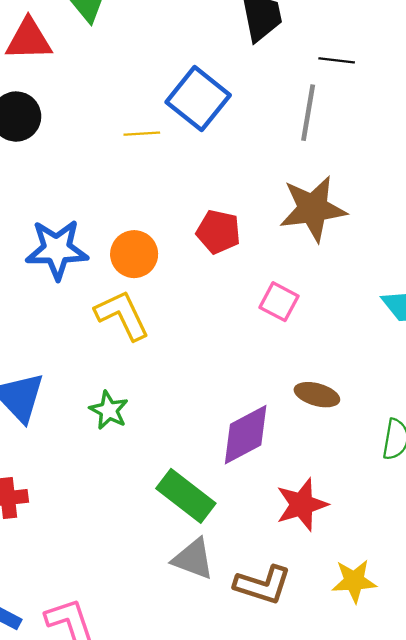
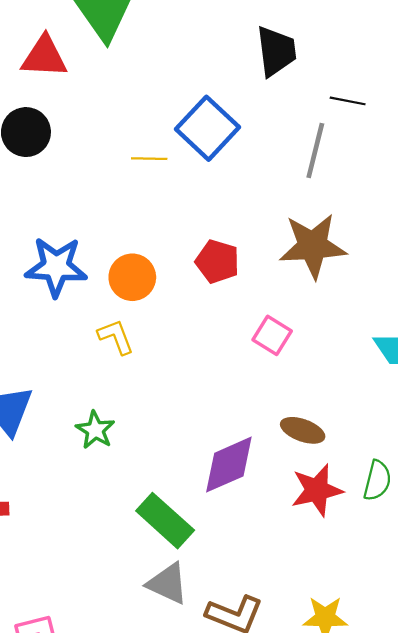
yellow L-shape: (122, 315) -> (116, 337), size x0.7
red star: (302, 505) -> (317, 490), moved

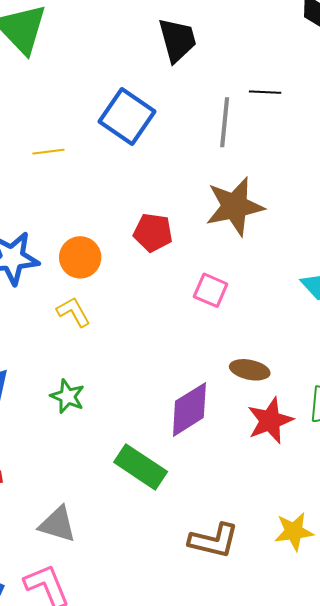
black line: (348, 101) -> (265, 92), moved
yellow line: (149, 159) -> (48, 152), moved
gray triangle: (168, 584) -> (58, 524), moved

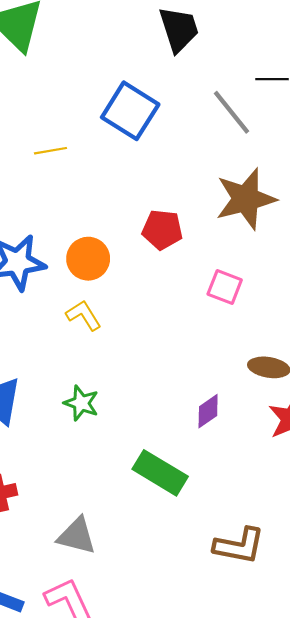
gray line: (225, 122) -> (232, 112), turned -42
purple diamond: (189, 409) -> (208, 411), size x0.6

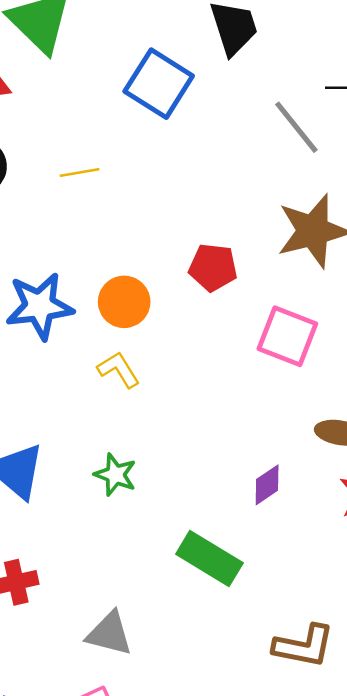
blue square: (130, 111) -> (159, 84), moved
pink square: (225, 287) -> (287, 336), size x1.4

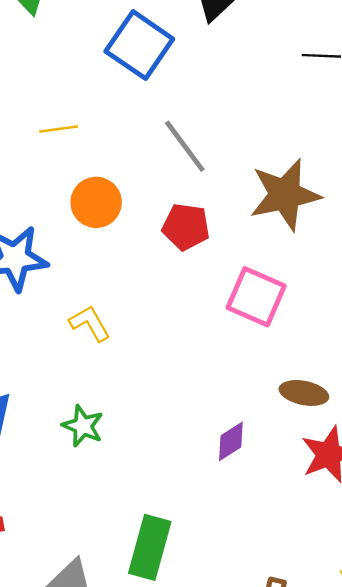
gray line: (296, 127) -> (185, 146), moved
orange circle: (124, 302) -> (96, 202), moved
green rectangle: (209, 558) -> (150, 547), moved, turned 72

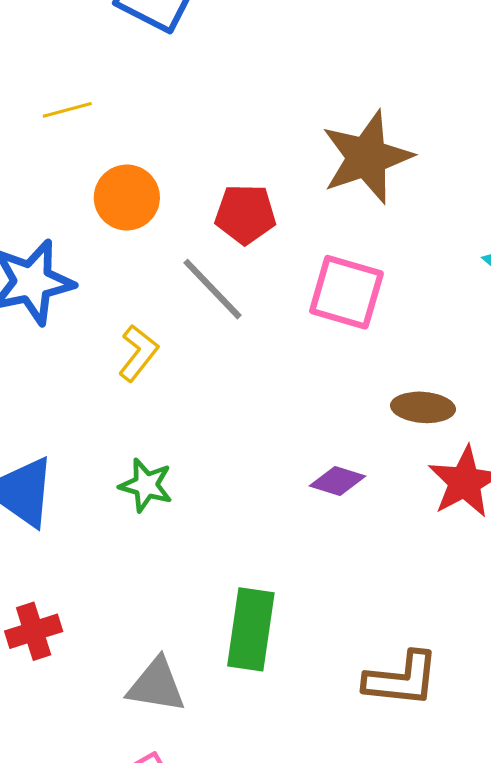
gray line: (185, 146) -> (212, 289), moved
yellow L-shape: (90, 323) -> (138, 353), turned 75
purple diamond: (231, 441) -> (338, 481), turned 57

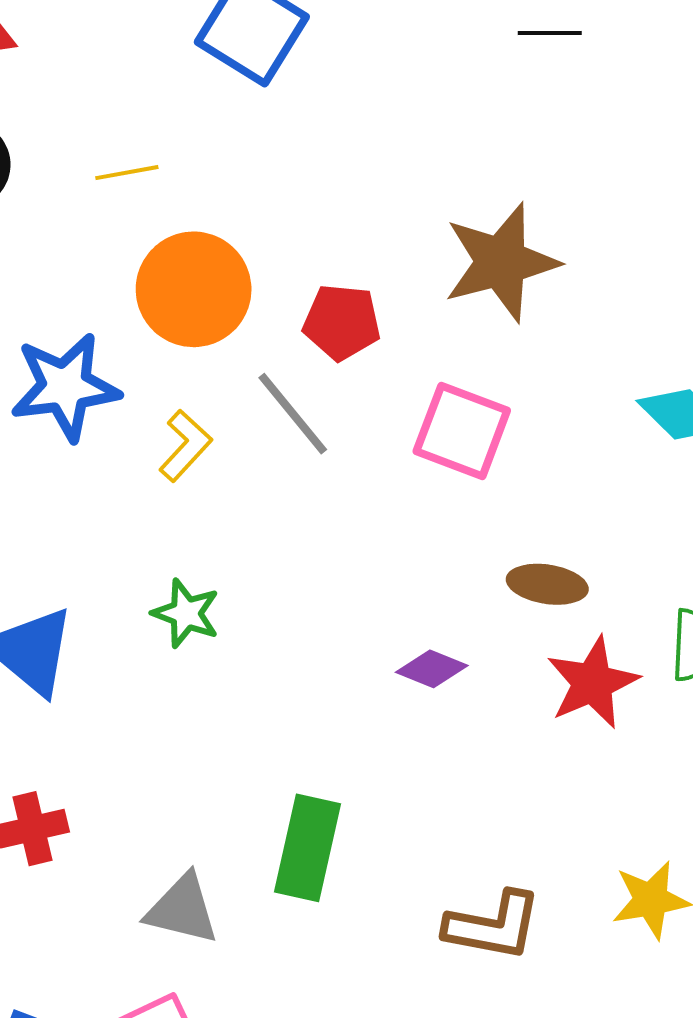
orange circle: (127, 198) -> (194, 289), size x1.4
yellow L-shape: (138, 353) -> (185, 446), moved
green star: (146, 485) -> (186, 613), moved

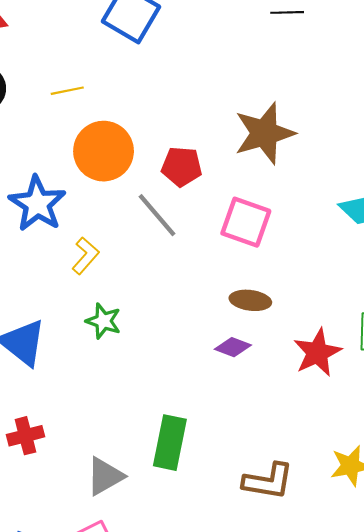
blue star: (65, 387) -> (37, 204), turned -30
yellow L-shape: (185, 446) -> (85, 256), moved
brown ellipse: (547, 584) -> (250, 300), moved
gray triangle: (182, 909) -> (105, 476), turned -42

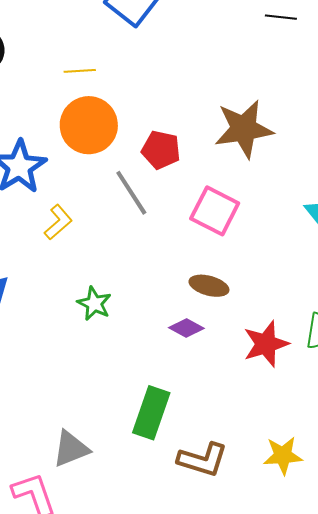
yellow line: (67, 91) -> (80, 71), moved
green star: (103, 321) -> (94, 304), moved
green rectangle: (170, 443) -> (151, 413), moved
gray triangle: (105, 476) -> (71, 449), moved

